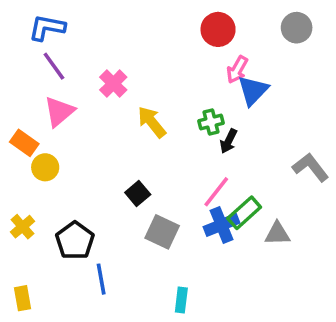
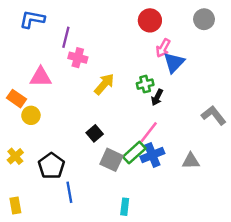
purple line: (54, 66) -> (66, 37), moved, turned 50
pink cross: (113, 84) -> (78, 58), turned -30
pink triangle: (59, 111) -> (41, 77), turned 40
yellow arrow: (152, 122) -> (104, 84), turned 80
green rectangle: (244, 213) -> (134, 153), moved

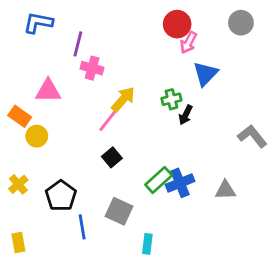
pink arrow: (163, 48) -> (188, 43), moved
pink line: (149, 132) -> (109, 119), moved
gray square: (111, 160) -> (119, 211), moved

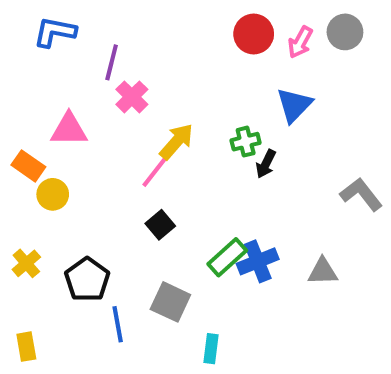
pink arrow: (188, 43) -> (300, 42), moved
pink cross: (92, 68) -> (132, 97), turned 30

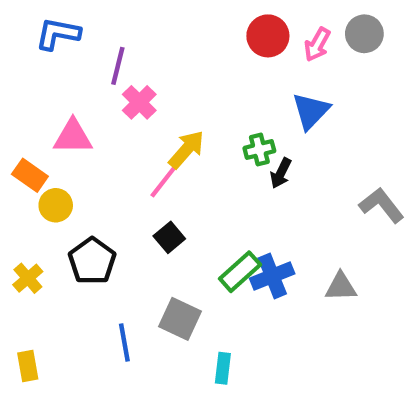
black pentagon: (87, 280) -> (92, 261), moved

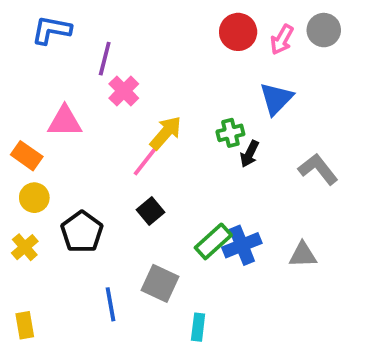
yellow circle: (56, 205) -> (34, 198), moved
gray L-shape: (382, 205) -> (318, 169), moved

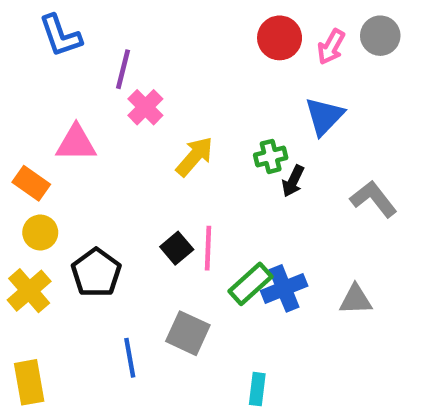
blue L-shape: (51, 30) -> (60, 36), turned -120
pink line: (147, 160) -> (208, 248), moved, turned -36
yellow cross: (25, 247) -> (29, 291), size x1.4
yellow rectangle: (25, 325) -> (29, 382), size x1.4
cyan rectangle: (198, 327) -> (257, 389), moved

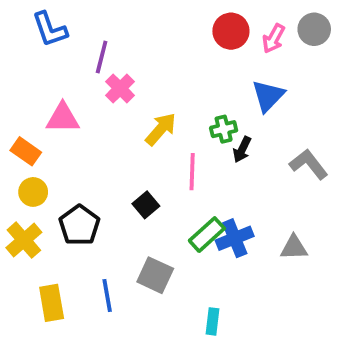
pink line: (208, 248) -> (192, 172), moved
yellow rectangle: (29, 382) -> (52, 303), moved

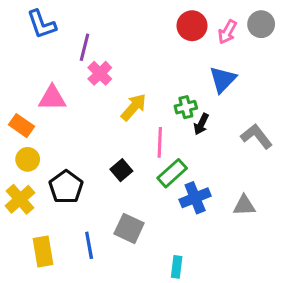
green rectangle: (207, 235) -> (172, 173), moved

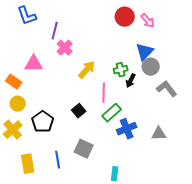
gray circle: (261, 24) -> (151, 67), moved
pink arrow: (227, 32) -> (148, 21), turned -70

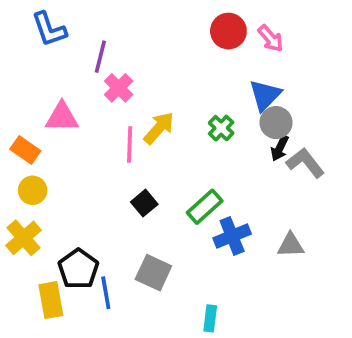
green cross: (121, 70) -> (221, 128), turned -32
black arrow: (131, 81) -> (280, 148), moved
pink line: (104, 93) -> (130, 145), moved
black pentagon: (43, 122) -> (78, 269), moved

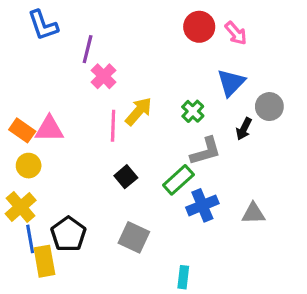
pink triangle: (62, 117) -> (49, 129), moved
gray circle: (276, 123) -> (269, 107), moved
gray L-shape: (305, 163) -> (206, 151), moved, turned 112
blue line: (106, 293) -> (30, 239), moved

